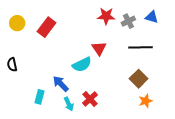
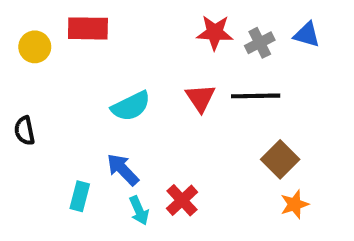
red rectangle: (47, 27) -> (88, 28), moved, turned 54
black line: (141, 47) -> (256, 96), moved
cyan semicircle: (82, 65) -> (131, 106), moved

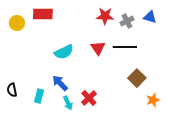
black semicircle: (25, 131) -> (12, 90), moved
orange star: (294, 204) -> (153, 100), moved

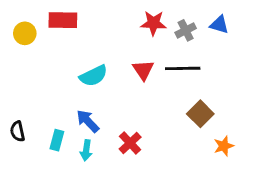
cyan arrow: (68, 103) -> (86, 150), moved, turned 32

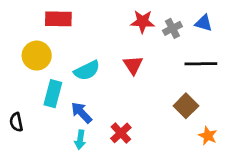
yellow circle: (25, 33) -> (37, 56), moved, size x1.4
black line: (183, 68) -> (201, 64), moved
cyan rectangle: (57, 140) -> (53, 94), moved, size x1.4
orange star: (224, 146) -> (208, 136), turned -30

